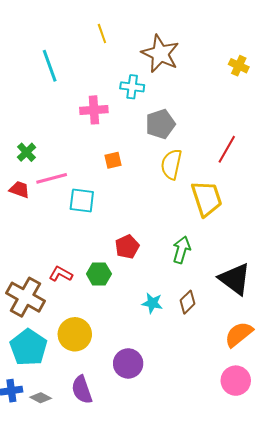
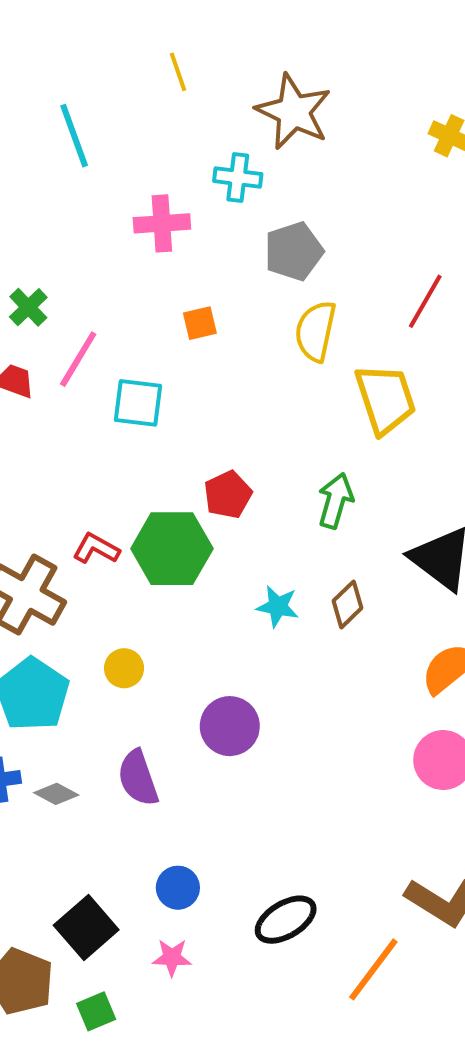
pink line: (52, 178) -> (78, 359), turned -44
green hexagon: (99, 274) -> (172, 549), size x1.6
yellow circle: (75, 334) -> (124, 668), size x0.6

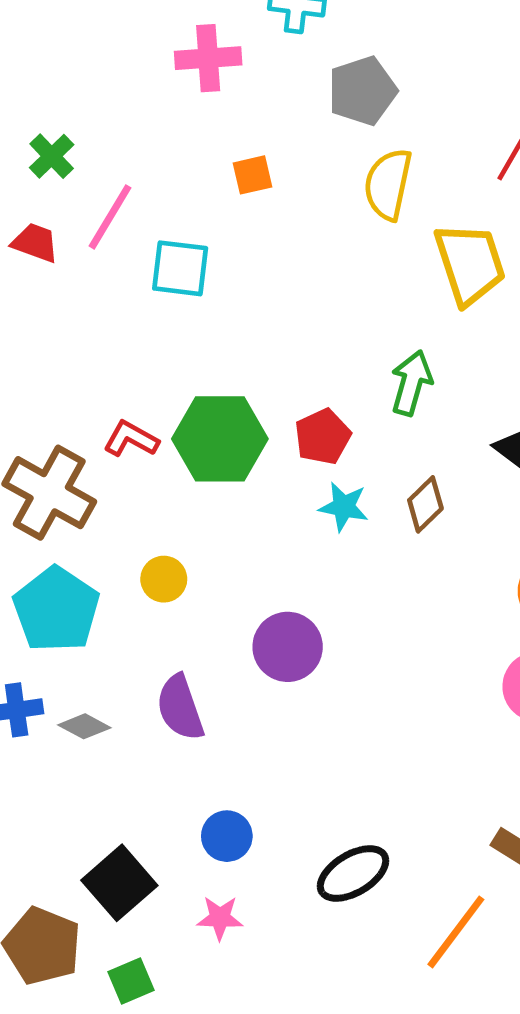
red pentagon: (228, 495) -> (323, 437), moved

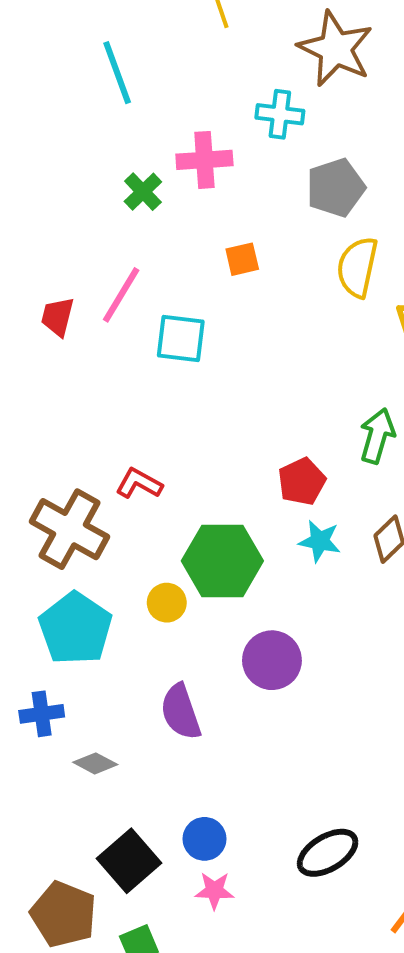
green cross: (52, 156) -> (143, 192), moved
red trapezoid: (35, 243) -> (58, 317), turned -96
green hexagon: (220, 439) -> (222, 561), moved
gray diamond: (84, 726) -> (95, 763), moved
blue circle: (227, 836) -> (204, 839), moved

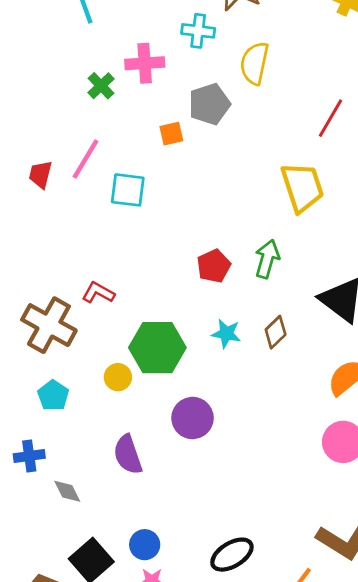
gray pentagon: (336, 188) -> (209, 104), moved
yellow semicircle: (357, 267) -> (254, 63), moved
red pentagon: (302, 482) -> (214, 266), moved
cyan pentagon: (75, 628) -> (53, 395), size x0.6
gray diamond: (95, 763) -> (67, 491), turned 36

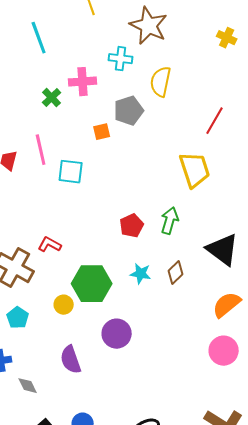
pink line: (86, 159) -> (41, 150), turned -44

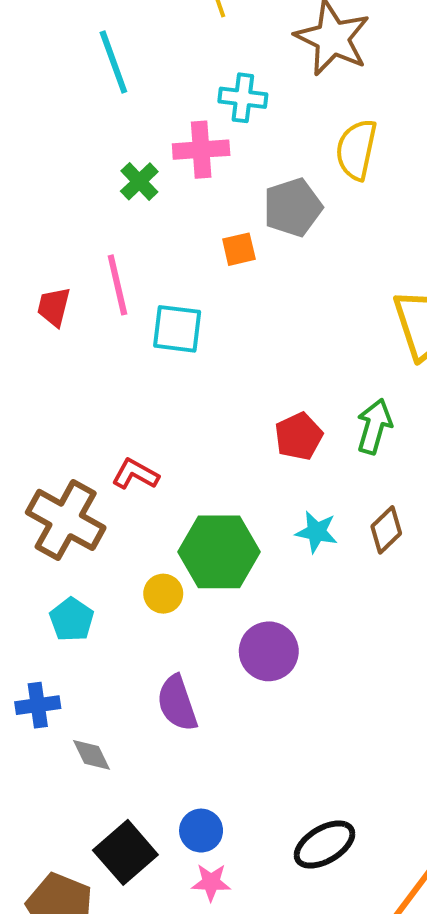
cyan cross: (121, 59) -> (243, 98), moved

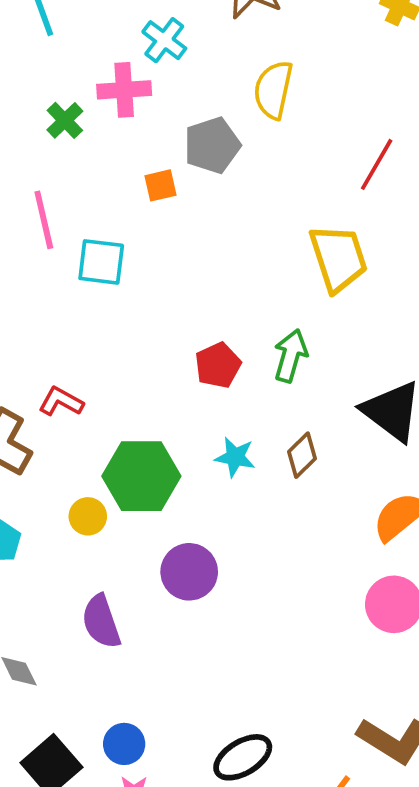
cyan cross: (243, 98) -> (164, 40), turned 30

